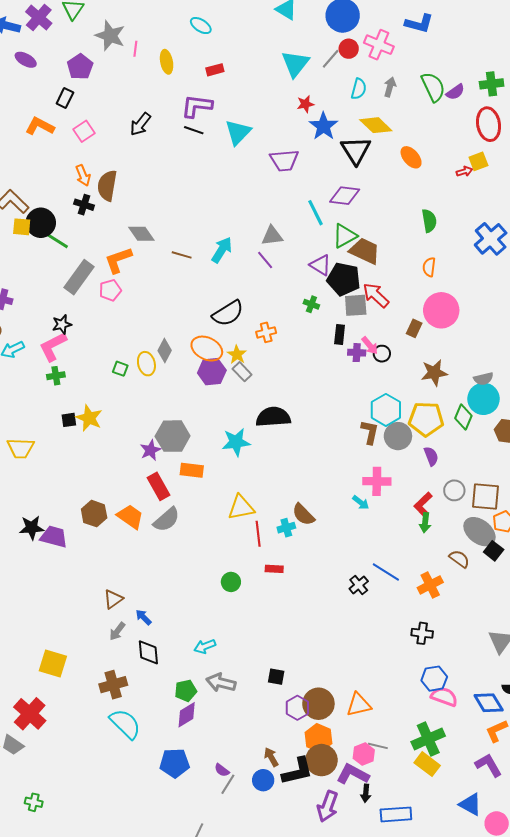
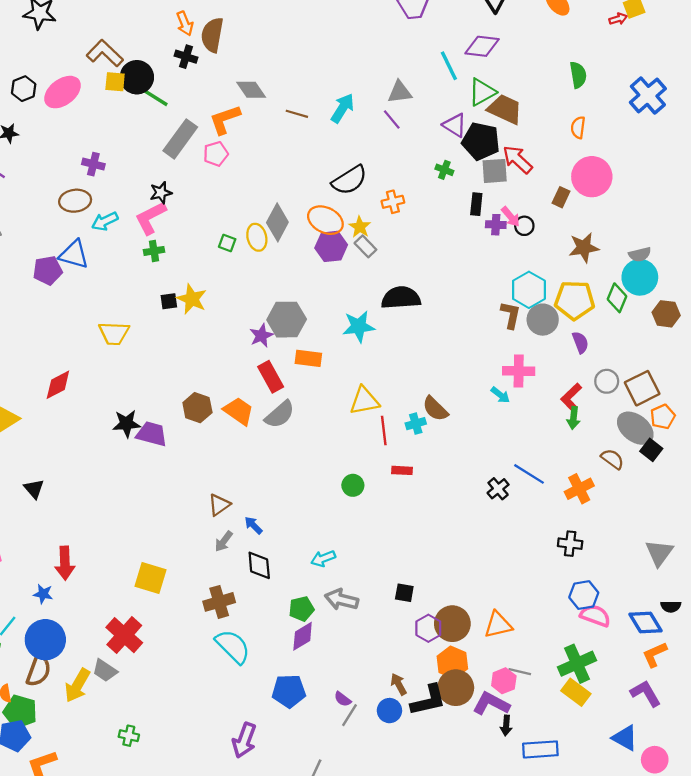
gray diamond: (165, 351) -> (277, 222), size x1.4
brown square: (486, 496) -> (642, 388), turned -32
purple arrow: (328, 806) -> (244, 740), moved

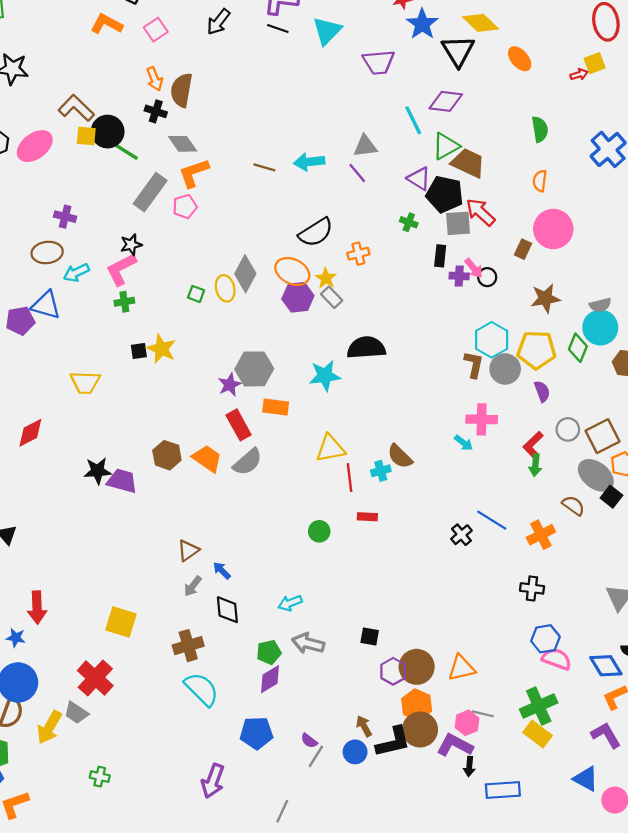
gray diamond: (251, 90) -> (183, 144), moved
cyan arrow: (343, 108) -> (309, 162), turned -128

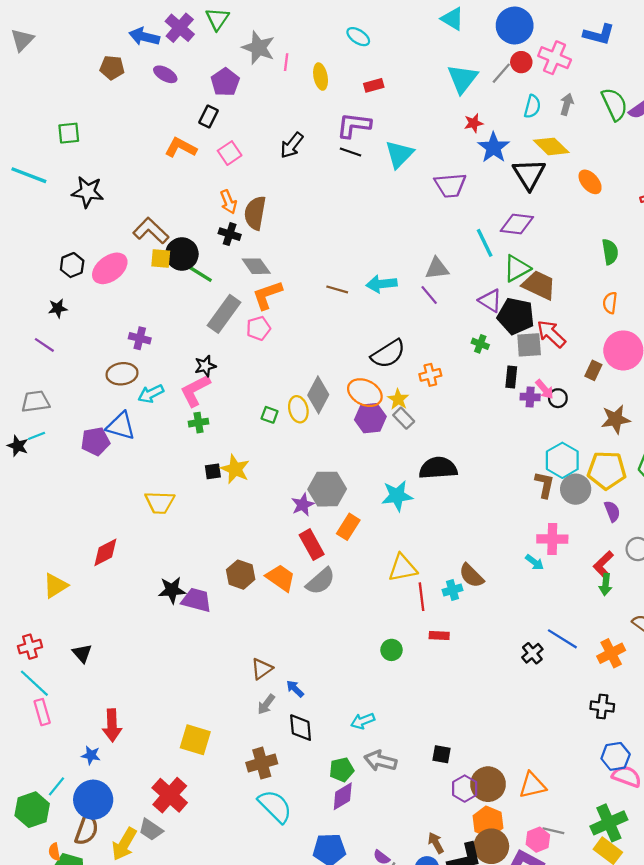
orange rectangle: (276, 407) -> (348, 527), turned -65

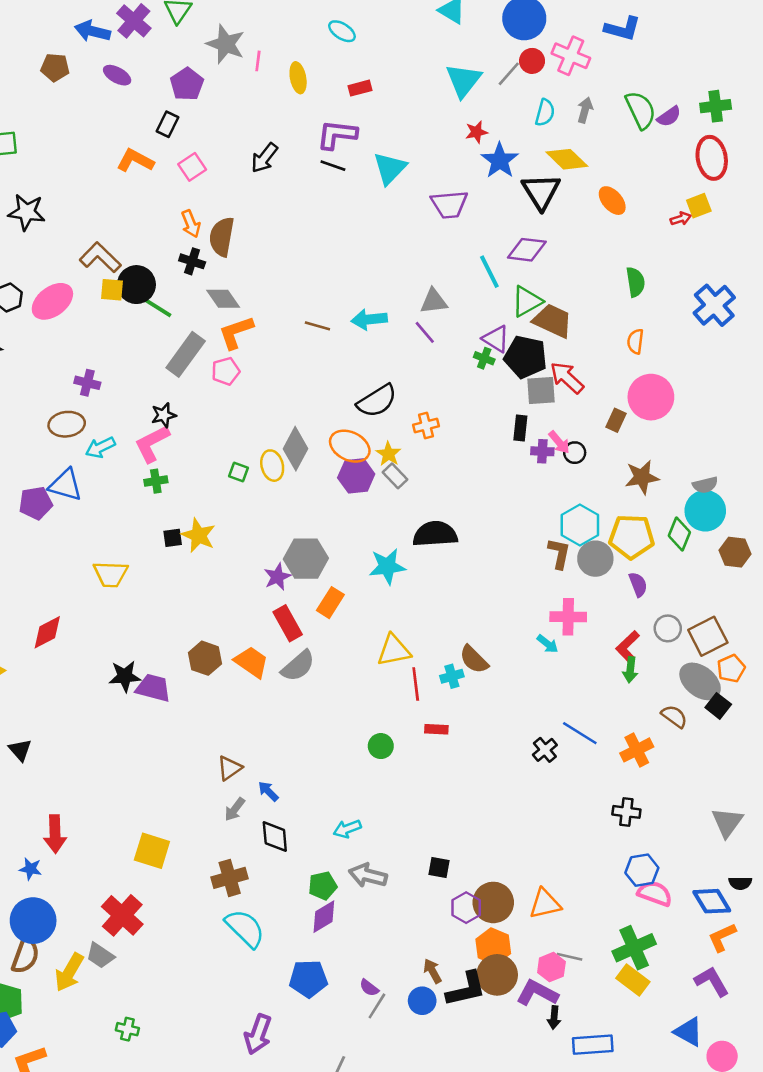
green cross: (480, 344) -> (484, 358), moved

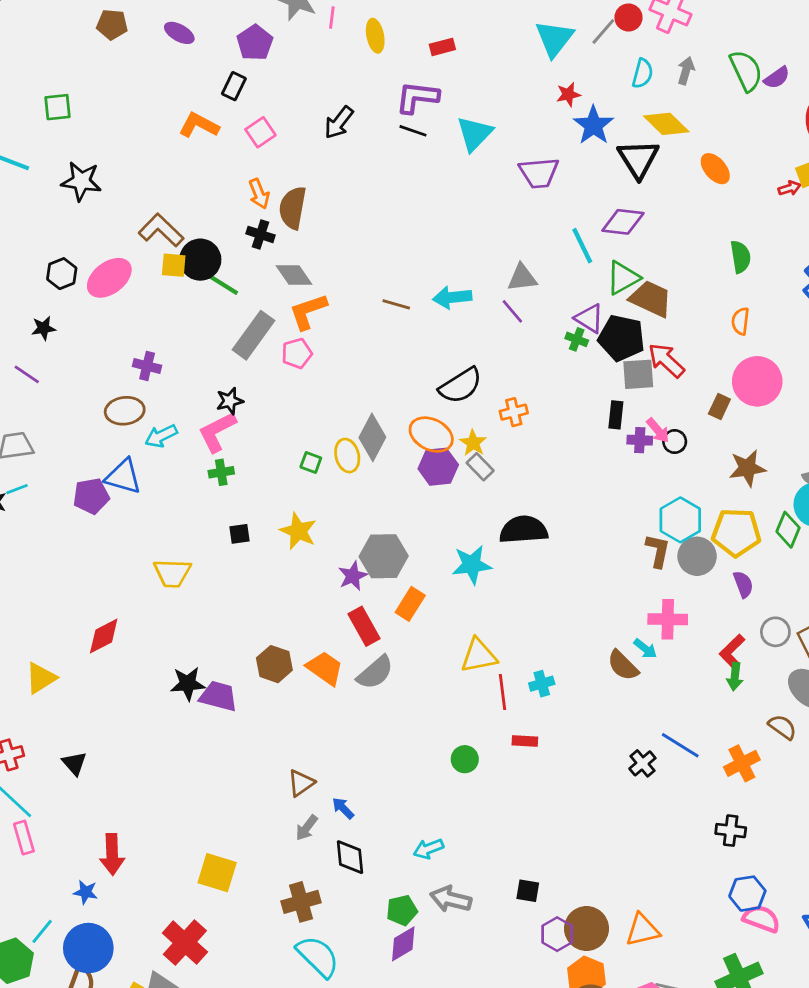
yellow star: (199, 535) -> (298, 531), moved
brown semicircle: (474, 659) -> (623, 665), moved

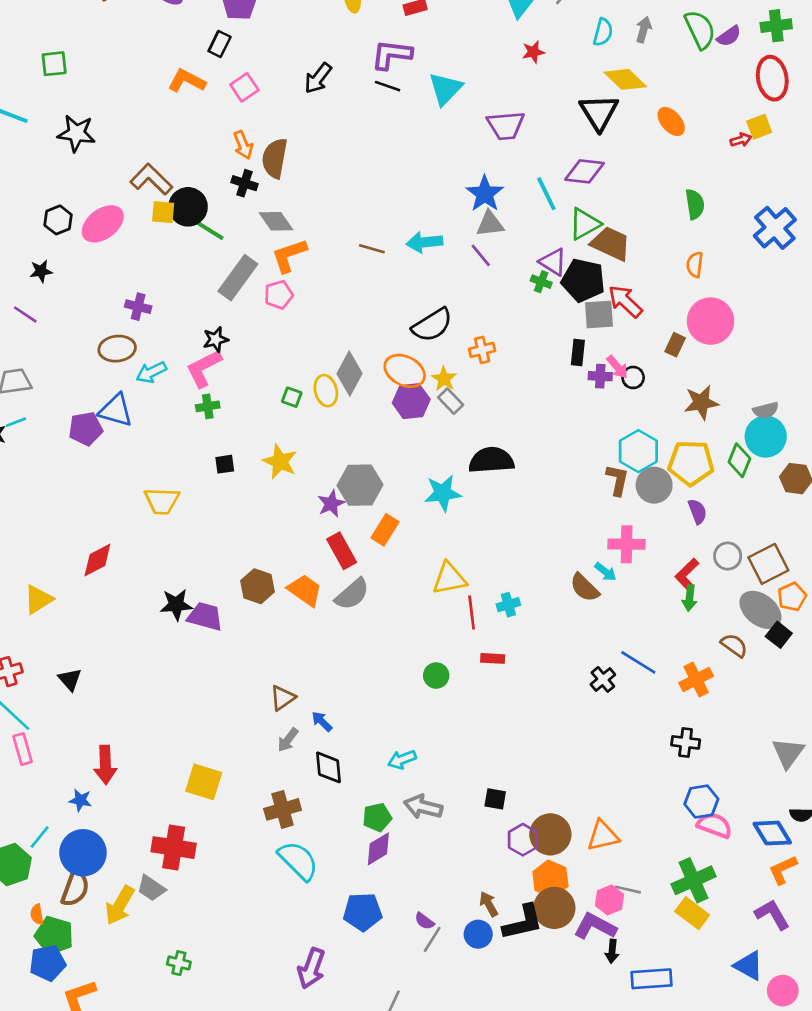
blue star: (594, 125) -> (485, 194), moved
red cross: (185, 943) -> (174, 848), turned -33

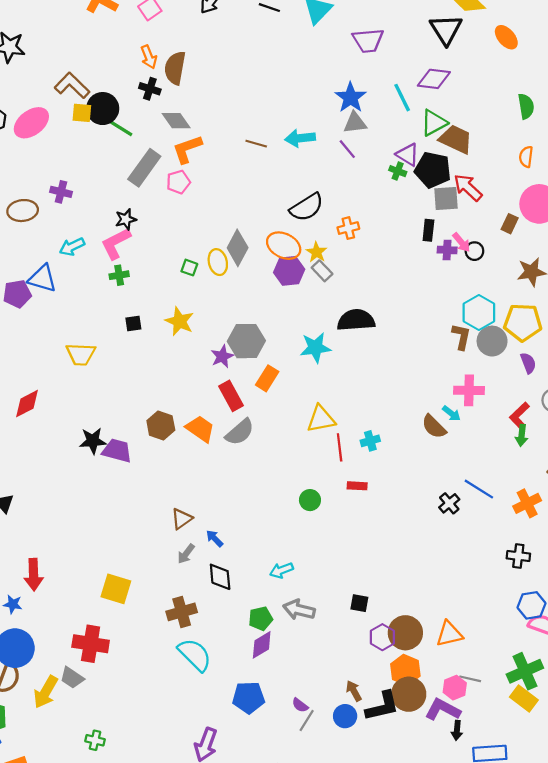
brown ellipse: (117, 349) -> (23, 211), moved

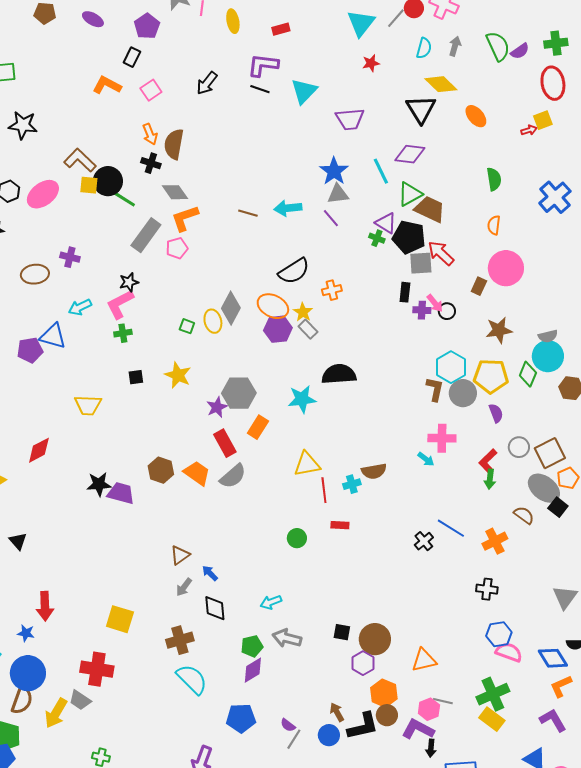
brown semicircle: (434, 427) -> (374, 471), moved, turned -55
brown circle: (405, 633) -> (375, 639), moved
brown circle: (409, 694) -> (387, 715), size x0.7

